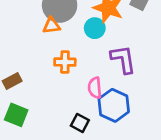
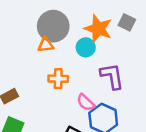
pink semicircle: (95, 88) -> (86, 102), turned -42

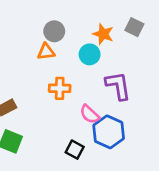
gray circle: (53, 26) -> (54, 31), size x0.6
orange star: (98, 29) -> (103, 34), size x0.7

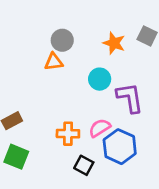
cyan circle: (90, 54) -> (100, 79), moved
orange cross: (60, 88) -> (68, 134), moved
pink semicircle: (90, 114) -> (100, 128), turned 105

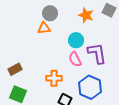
pink semicircle: (100, 128) -> (75, 59), moved, turned -84

